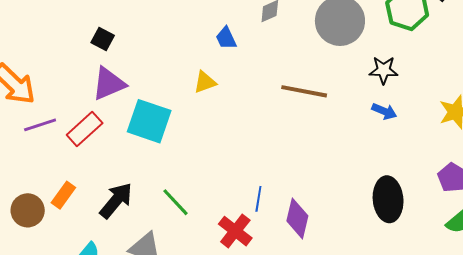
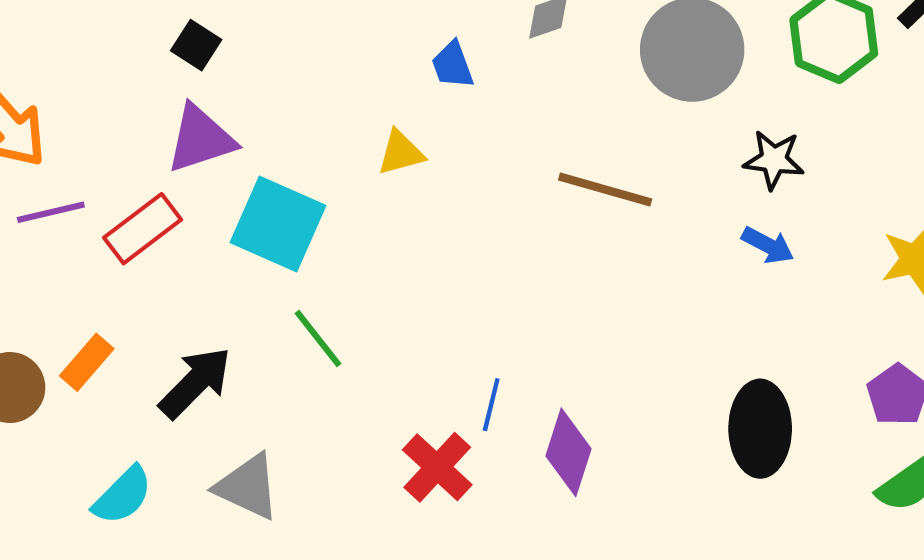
green line: (175, 202) -> (318, 339), moved

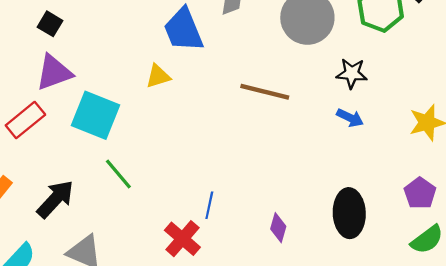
blue trapezoid: (453, 65) -> (183, 30), size x1.8
purple diamond: (568, 452) -> (278, 228), moved, size x0.7

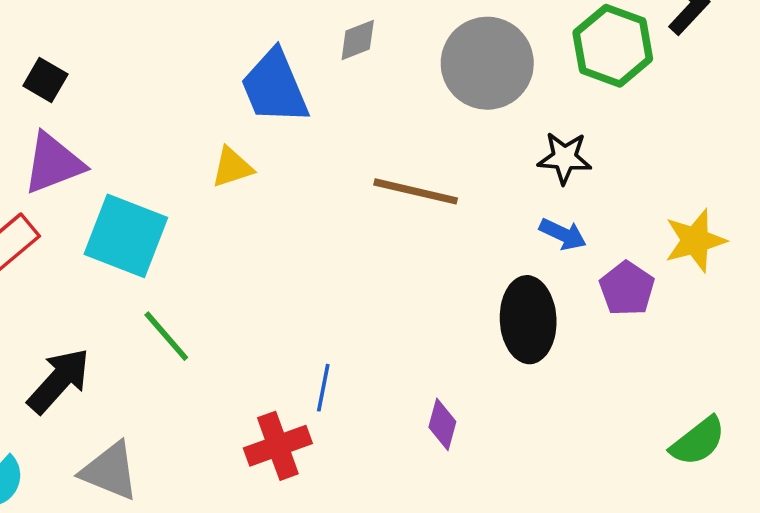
purple pentagon: (420, 193) -> (627, 289), moved
black ellipse: (349, 213) -> (528, 320), moved
red cross: (182, 239) -> (278, 446), turned 30

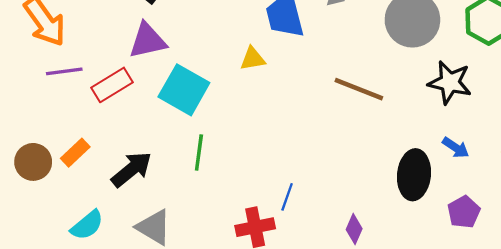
black star: (565, 158) -> (450, 82), size x1.4
blue arrow: (563, 234) -> (456, 148), moved
purple pentagon: (627, 289) -> (464, 212), moved
green line: (166, 336) -> (199, 153), turned 40

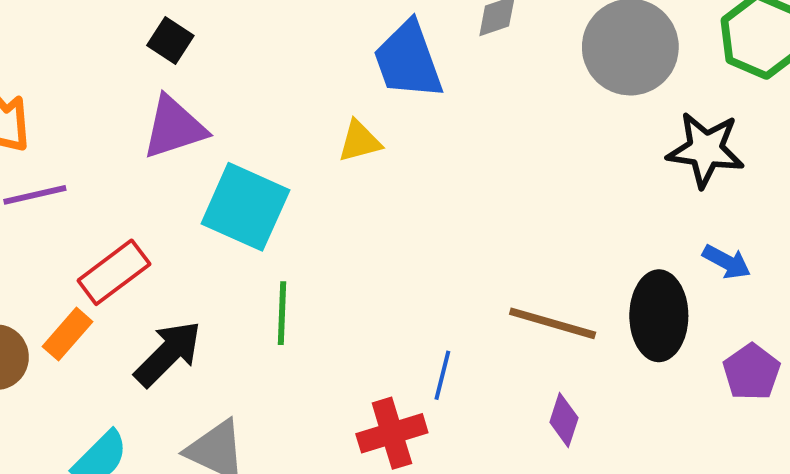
red rectangle: (112, 85) -> (114, 272), moved
brown line: (359, 89) -> (553, 323), moved

